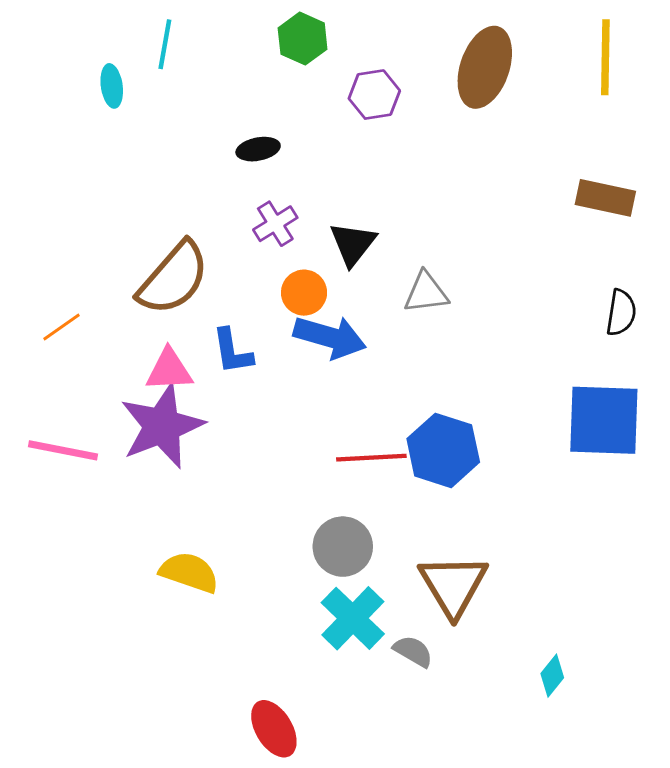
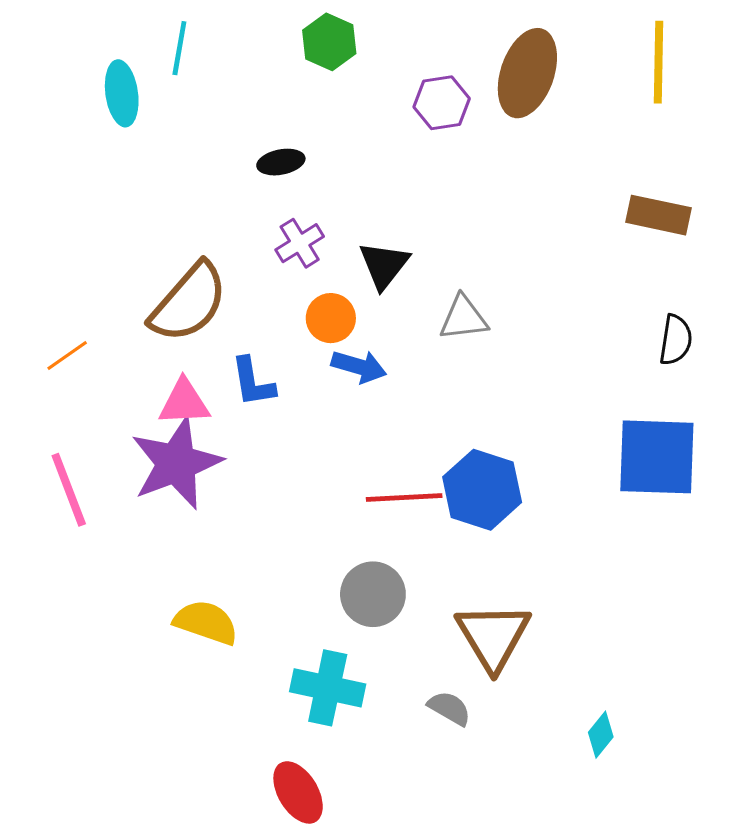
cyan ellipse: (112, 86) -> (122, 93), size x1.4
purple hexagon: (374, 95) -> (442, 103), moved
blue arrow: (330, 337) -> (359, 366), size x0.7
pink line: (63, 450) -> (69, 490), turned 58
cyan cross: (353, 618) -> (328, 688), moved, turned -32

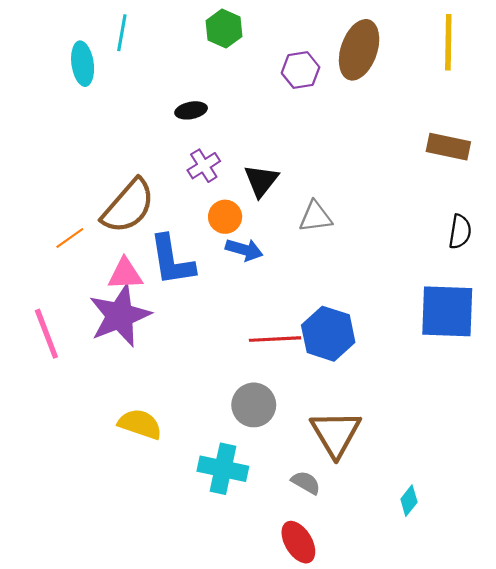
orange line: (67, 356) -> (70, 238), moved
blue L-shape: (253, 382) -> (172, 260), size x1.5
red ellipse: (298, 792) -> (298, 542), moved

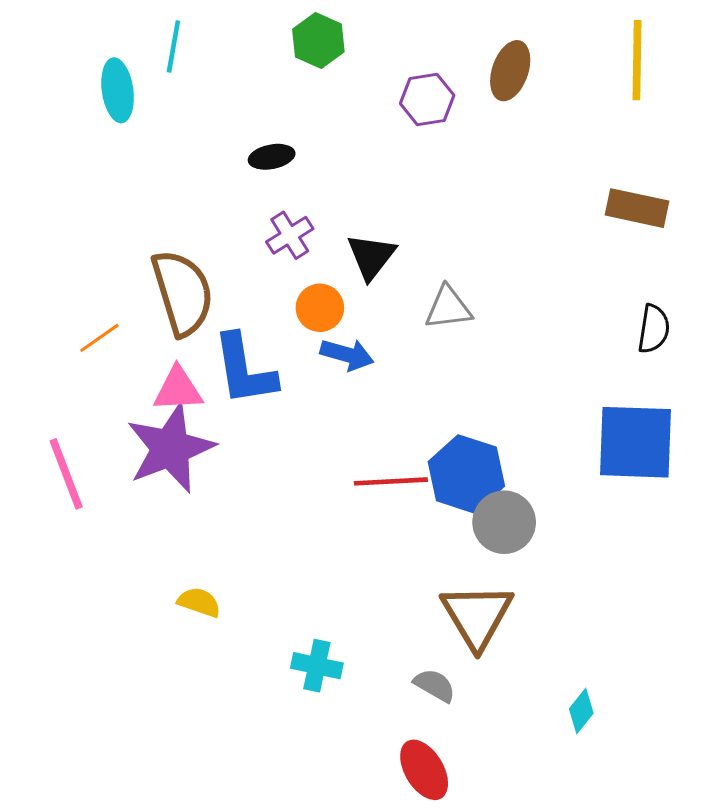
brown ellipse: (359, 50) -> (510, 71), size x0.7
brown semicircle: (128, 206) -> (182, 293), turned -58
gray circle: (254, 405) -> (504, 522), moved
yellow semicircle: (140, 424) -> (199, 602), size x0.7
cyan cross: (223, 469) -> (317, 666), size x0.7

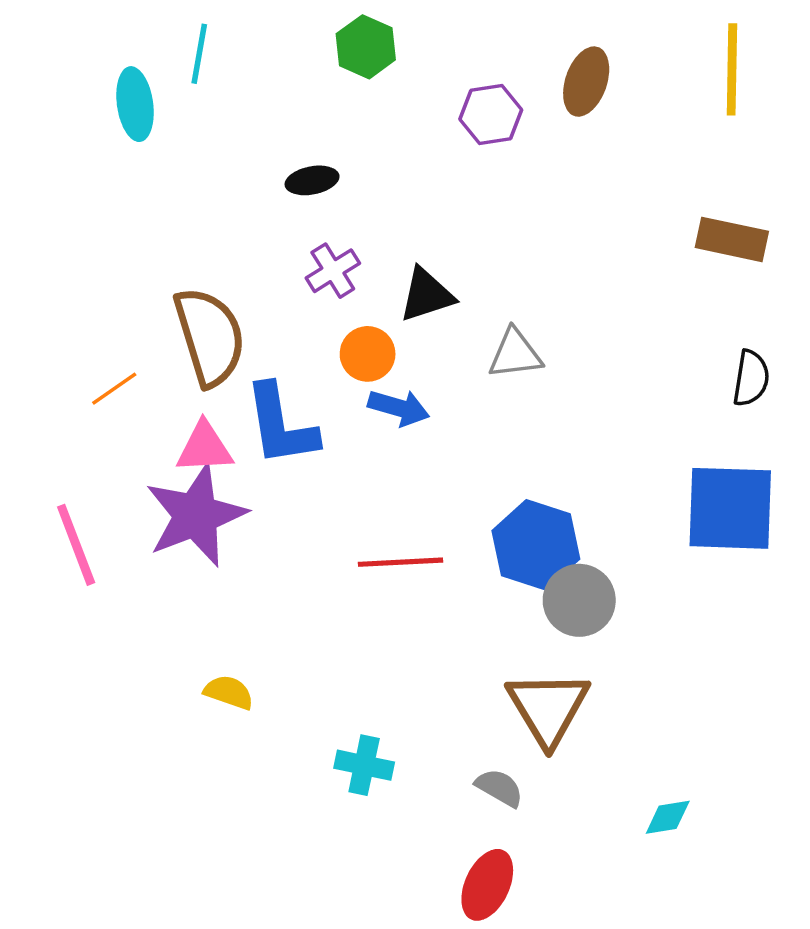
black triangle: (371, 256) -> (427, 295), turned 34
red line: (391, 481) -> (401, 562), moved
cyan diamond: (581, 711) -> (668, 817), turned 42
red ellipse: (424, 770) -> (487, 885), turned 56

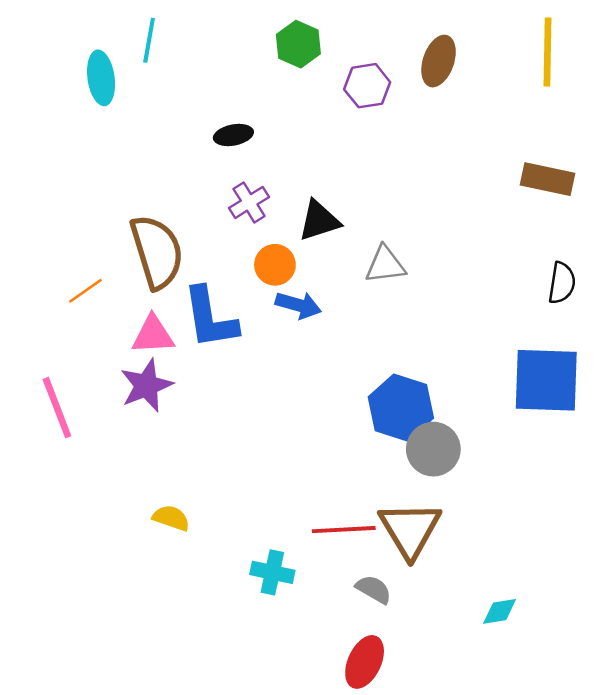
green hexagon: (366, 47) -> (298, 44), moved
purple star: (196, 515) -> (146, 386), size x0.7
red line: (401, 562) -> (344, 530), moved

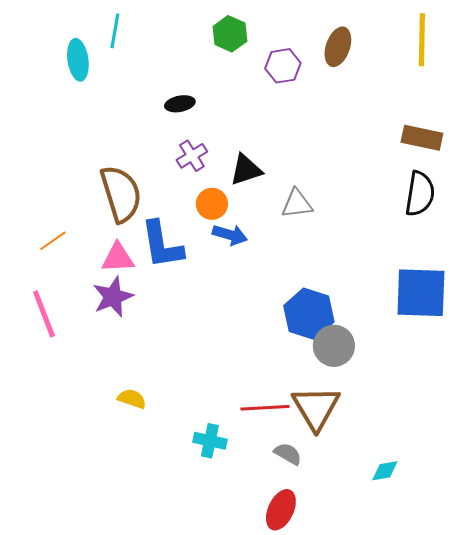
black semicircle: (562, 283) -> (420, 194), moved, size x1.4
orange line: (85, 291) -> (53, 241), moved

